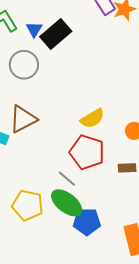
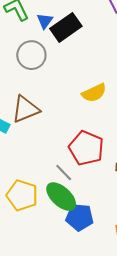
yellow semicircle: (92, 118) -> (94, 93), moved

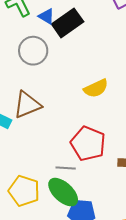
blue triangle: (45, 21) -> (46, 16), turned -36
gray line: (64, 172) -> (66, 168), turned -42

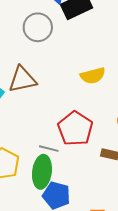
green ellipse: (63, 192) -> (42, 172), turned 44

